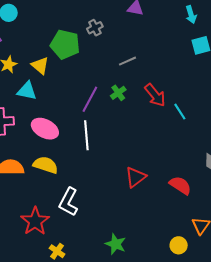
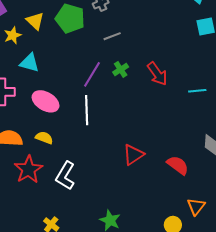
gray line: (127, 61) -> (112, 36), moved
yellow triangle: (40, 66) -> (35, 21), moved
cyan line: (180, 112) -> (197, 91), moved, turned -66
yellow semicircle: (46, 165) -> (44, 138), size x0.7
red star: (35, 221) -> (28, 169), moved

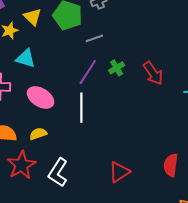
gray line: (112, 36) -> (94, 38), moved
yellow semicircle: (44, 138) -> (38, 134), turned -42
red triangle: (133, 155) -> (119, 172), moved
red semicircle: (178, 165) -> (171, 165), turned -120

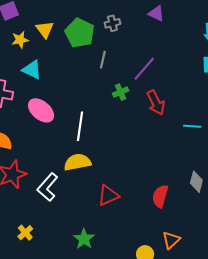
gray line: (94, 38) -> (103, 60), turned -66
purple line: (88, 72) -> (144, 69), moved
yellow semicircle: (38, 134) -> (77, 162), moved, size x1.5

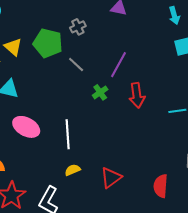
gray line: (103, 60) -> (76, 64), turned -48
red arrow: (156, 103) -> (137, 95), turned 30
yellow semicircle: (77, 162) -> (73, 170), size x0.6
red triangle: (108, 195) -> (111, 178), moved

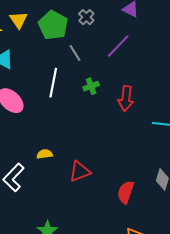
gray cross: (78, 27) -> (86, 17), turned -35
purple line: (119, 65) -> (118, 46), moved
white line: (68, 134) -> (53, 83), moved

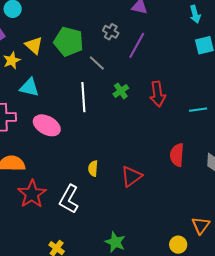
gray cross: (86, 17) -> (111, 32), moved
yellow semicircle: (45, 154) -> (93, 168), turned -63
red semicircle: (126, 192) -> (177, 155), moved

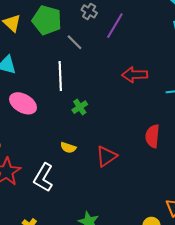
green cross: (121, 91) -> (80, 107), moved
red arrow: (158, 94) -> (135, 75), turned 95
yellow semicircle: (93, 168) -> (68, 148), turned -77

